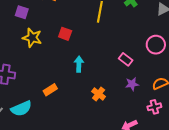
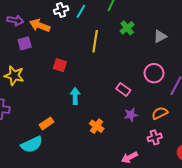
purple square: (22, 12) -> (25, 43), moved, turned -32
yellow star: (32, 38) -> (14, 76), moved
cyan semicircle: (21, 108) -> (32, 144), moved

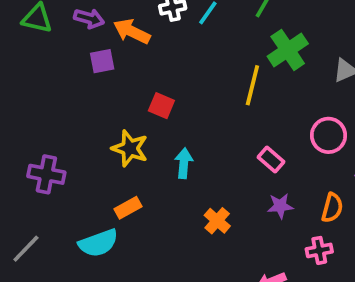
green cross: (127, 28) -> (288, 50), size x1.5
yellow line: (95, 41) -> (252, 85), moved
yellow star: (14, 76) -> (130, 148), moved
orange semicircle: (160, 113) -> (332, 208), turned 126

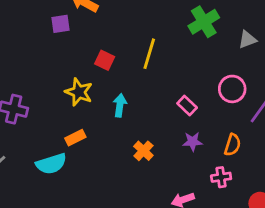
yellow line: (252, 85) -> (149, 54), moved

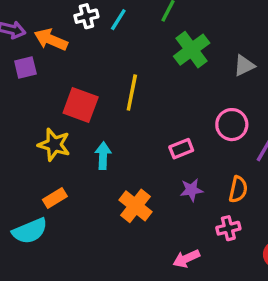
red square: (105, 60) -> (81, 105), size x1.5
pink rectangle: (187, 106) -> (181, 149), turned -60
orange cross: (143, 151) -> (135, 206), size x1.4

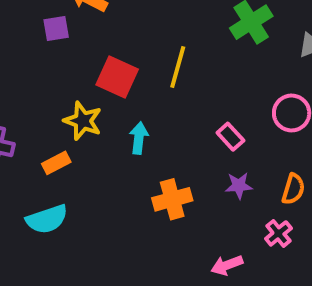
pink rectangle: (181, 149) -> (230, 137), turned 65
orange rectangle: (55, 198) -> (56, 163), moved
orange cross: (135, 206) -> (172, 199), turned 32
pink cross: (228, 228) -> (278, 233), turned -30

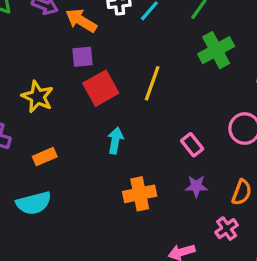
purple square: (56, 28) -> (82, 57), moved
red square: (117, 77) -> (101, 88), turned 32
yellow star: (83, 121) -> (38, 97), moved

